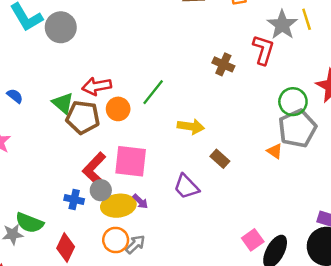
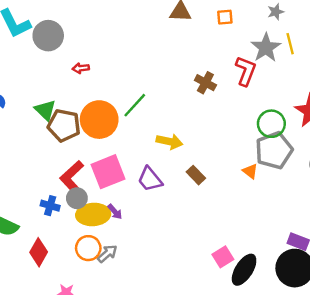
red arrow: (97, 86) -> (81, 68), moved, size x0.6
orange circle: (118, 109) -> (99, 120), size x1.6
pink square: (131, 161) -> (108, 172), turned -32
purple trapezoid: (186, 187) -> (150, 179), moved

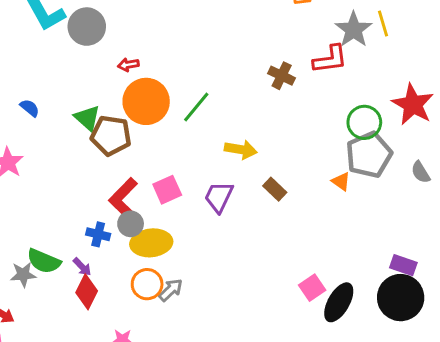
red L-shape: (246, 71) -> (330, 59), turned 64
orange circle: (99, 120) -> (146, 101), moved
pink square: (108, 172) -> (167, 190), size x0.7
purple trapezoid: (150, 179) -> (219, 197), turned 68
purple arrow: (115, 212) -> (82, 267), moved

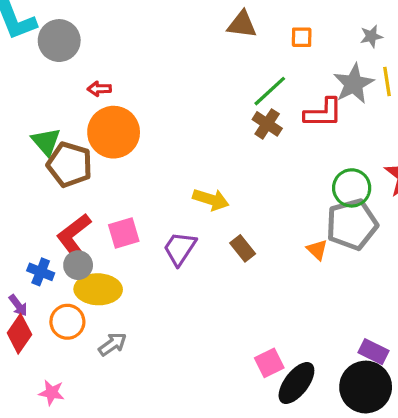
green line: (196, 107) -> (270, 91), moved
orange circle: (147, 284) -> (67, 322), moved

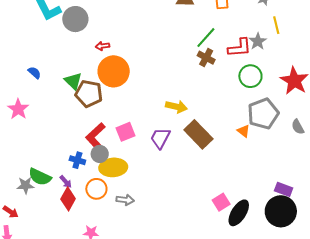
gray star: (354, 84) -> (258, 41), moved, size x0.7
green circle: (352, 188) -> (250, 76), moved
brown rectangle: (243, 248) -> (198, 134), size x1.8
gray arrow: (113, 344) -> (125, 200), turned 48

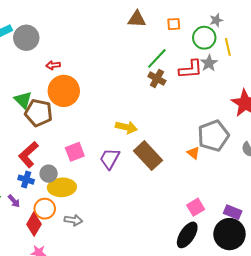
green circle: (250, 76) -> (204, 38), moved
red L-shape: (95, 136) -> (28, 154), moved
red diamond: (68, 199) -> (34, 224), moved
pink square: (221, 202) -> (196, 207), moved

